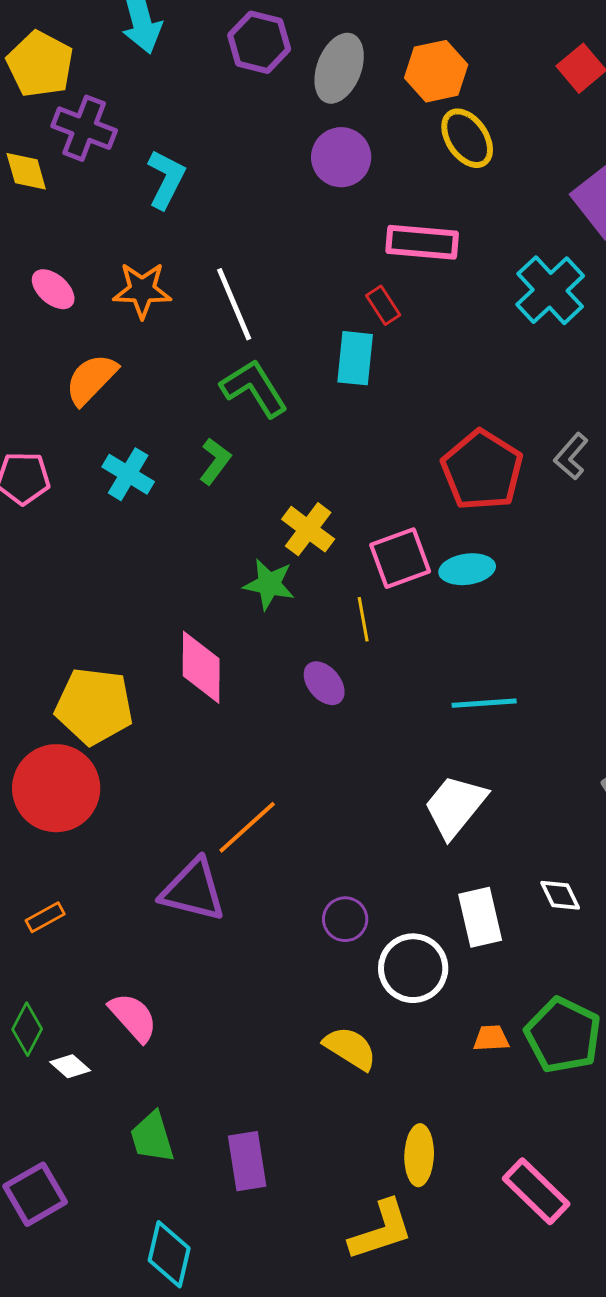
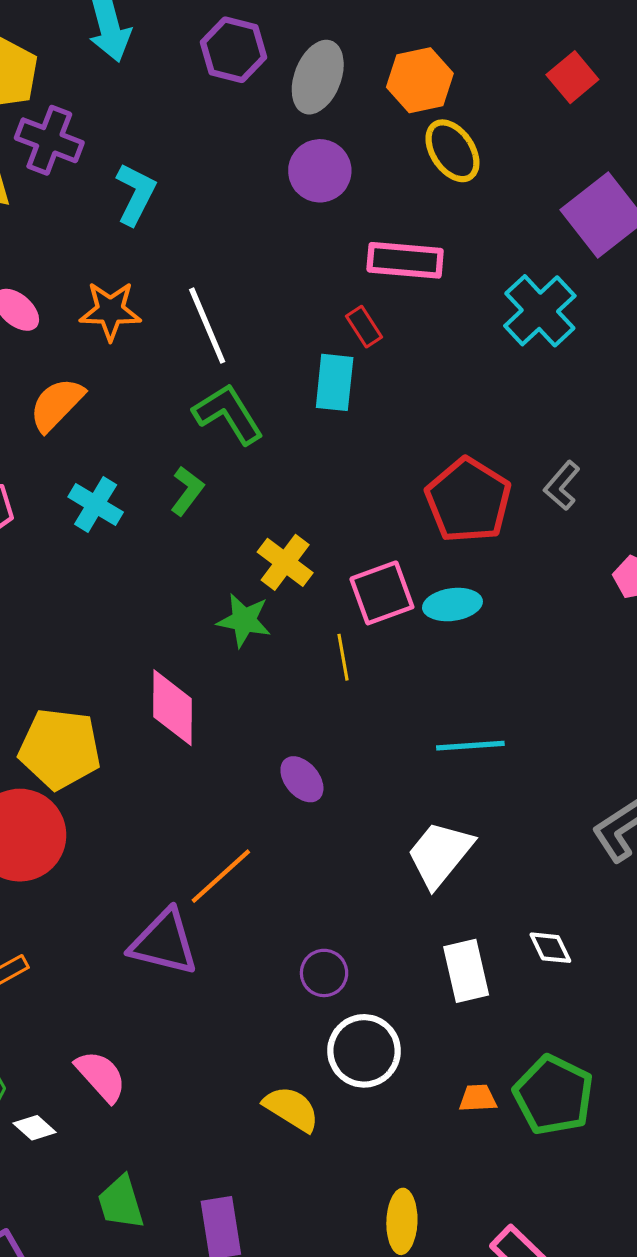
purple ellipse: (324, 683) -> (302, 779), moved
white circle: (413, 968) -> (364, 1051), moved
yellow semicircle: (350, 1048) -> (291, 1109), moved

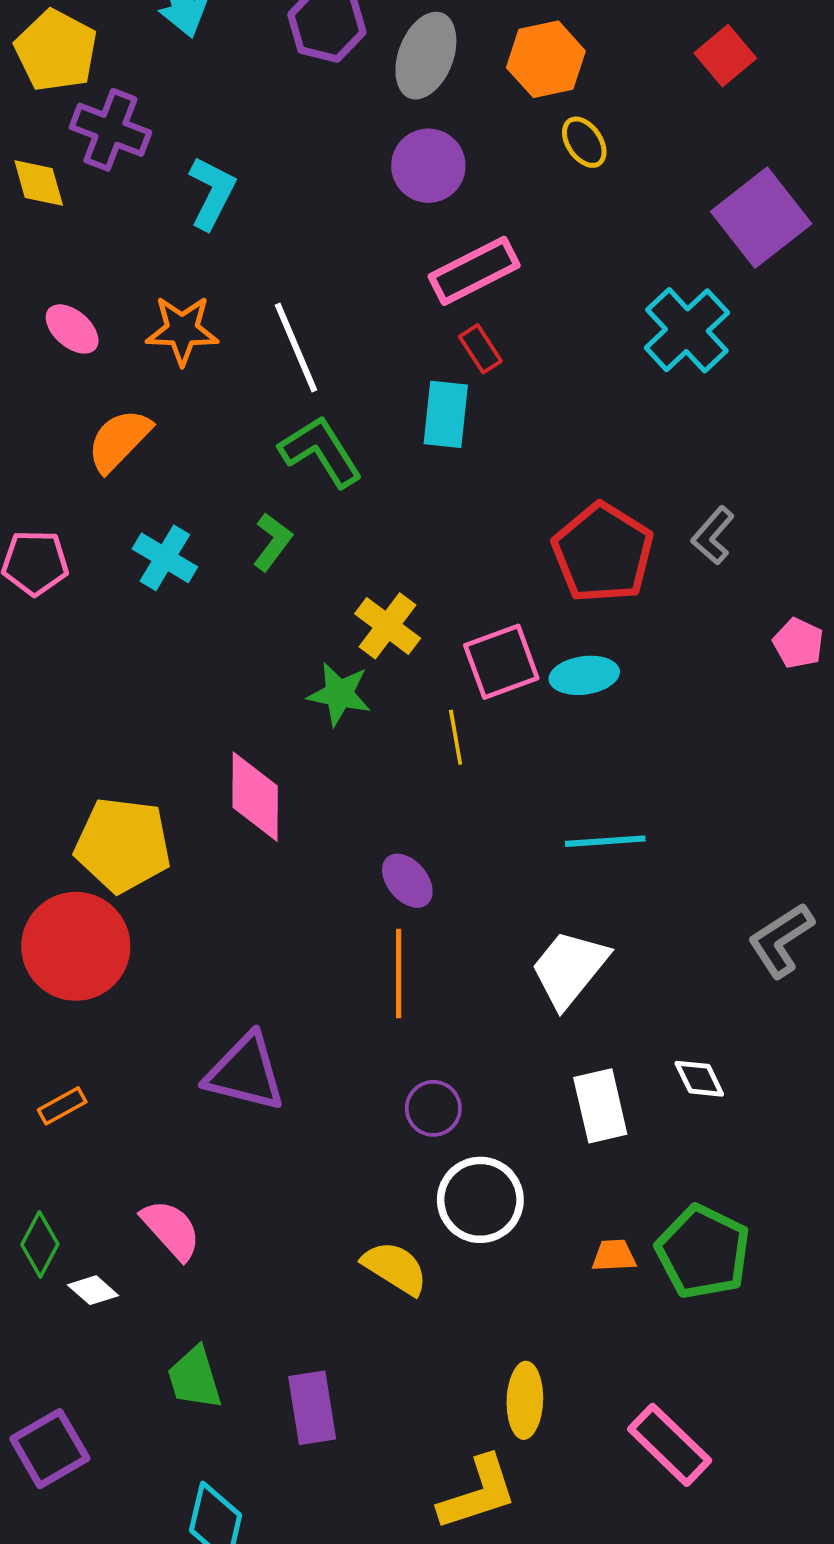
yellow ellipse: (452, 151) -> (584, 142), size x0.7
pink rectangle: (405, 260) -> (474, 271), moved, turned -32
orange line: (221, 876) -> (399, 974), moved, turned -48

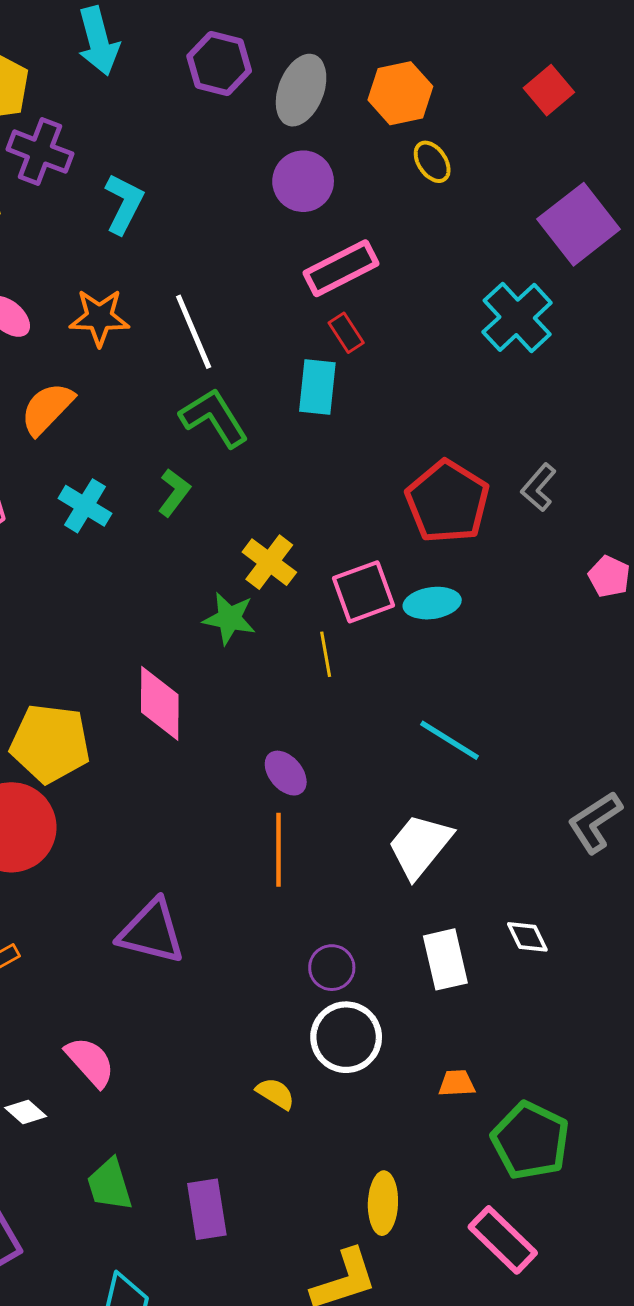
cyan line: (605, 841) -> (450, 740), turned 36
purple circle: (433, 1108) -> (332, 968), moved
green pentagon: (703, 1252) -> (530, 1141), moved
yellow semicircle: (395, 1268) -> (275, 1094), size x0.7

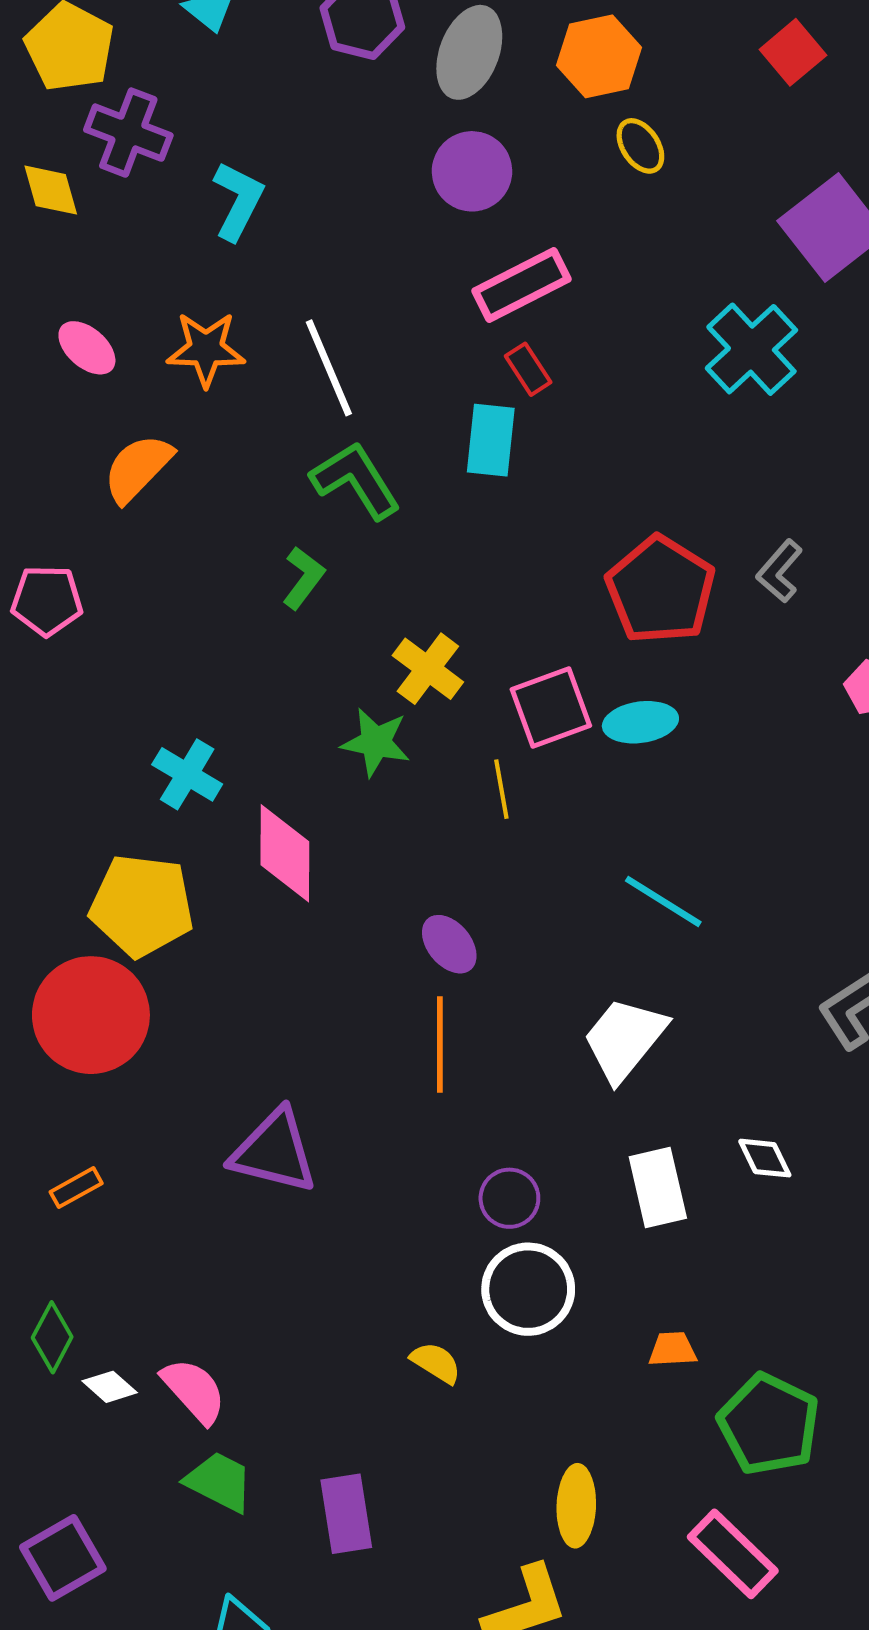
cyan cross: (85, 506) -> (187, 774), moved
pink semicircle: (90, 1062) -> (194, 1391), moved
green trapezoid: (110, 1185) -> (219, 1482), turned 134

